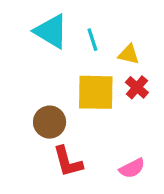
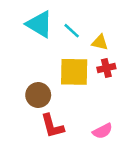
cyan line: (92, 40) -> (72, 31), turned -30
red cross: (137, 87) -> (106, 68), turned 36

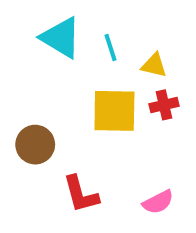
cyan line: (72, 31) -> (111, 47), turned 30
brown circle: (38, 95) -> (35, 145), moved

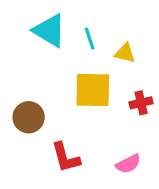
red cross: (164, 105) -> (141, 103), moved

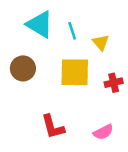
yellow triangle: (125, 53) -> (101, 43), turned 36
brown circle: (29, 117) -> (23, 68), moved

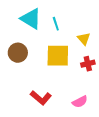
yellow triangle: (101, 43) -> (84, 39), moved
red L-shape: (53, 127) -> (41, 98), turned -35

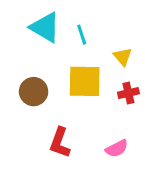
brown circle: (18, 53) -> (34, 92), moved
red L-shape: (41, 98) -> (60, 143), turned 70

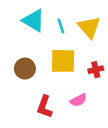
yellow triangle: (123, 57) -> (89, 27), moved, size x1.6
pink semicircle: (117, 149) -> (78, 100), moved

